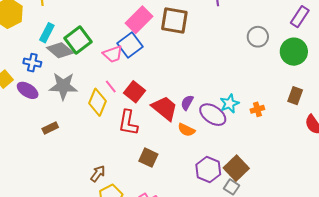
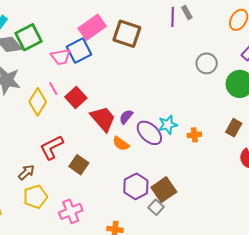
red L-shape: (128, 123) -> (52, 147), moved, turned 44

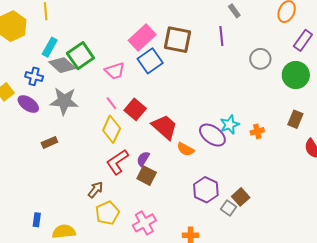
purple line: (173, 17) -> (221, 36), moved
blue square: (79, 51) -> (150, 61), moved
yellow diamond: (38, 102) -> (112, 129), moved
purple semicircle: (126, 117) -> (143, 159), moved
brown square: (164, 190) -> (241, 197), moved, size x0.7

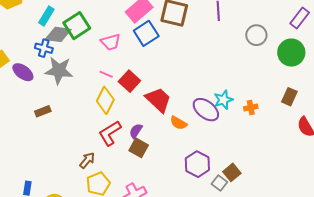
gray diamond: (62, 65) -> (58, 34), turned -36
blue cross: (34, 76) -> (44, 48), moved
pink line: (111, 103) -> (106, 74), turned -32

